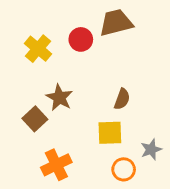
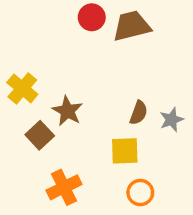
red circle: (81, 39) -> (92, 17), moved
yellow cross: (38, 49) -> (22, 88), moved
gray star: (151, 150) -> (172, 120), moved

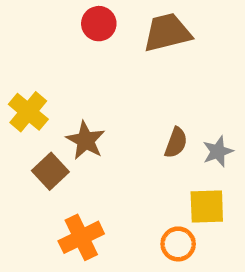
red circle: (92, 17) -> (99, 24), moved
yellow square: (125, 151) -> (207, 207), moved

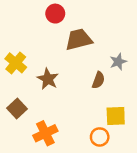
brown trapezoid: (167, 32) -> (79, 39), moved
gray star: (218, 151) -> (118, 62), moved
brown square: (50, 171) -> (17, 109), moved

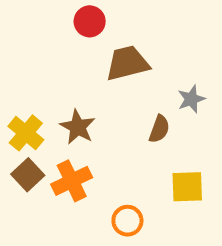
yellow cross: (16, 63) -> (26, 133), moved
orange cross: (45, 133) -> (72, 181), moved
orange circle: (100, 137) -> (127, 221), moved

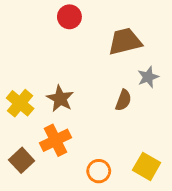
brown trapezoid: (127, 63) -> (125, 42), moved
brown square: (28, 175) -> (22, 160), moved
yellow square: (187, 187) -> (147, 166), moved, turned 32

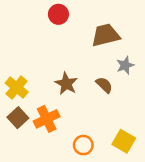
brown star: (60, 99) -> (66, 84), moved
brown semicircle: (123, 100) -> (104, 85), turned -66
brown square: (22, 160) -> (18, 118), moved

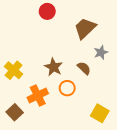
brown trapezoid: (106, 35) -> (85, 28), turned -30
brown square: (18, 118) -> (15, 112), moved
orange circle: (83, 145) -> (67, 88), moved

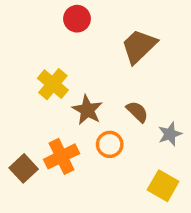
gray star: (101, 52) -> (170, 134), moved
yellow cross: (14, 70) -> (53, 84), moved
brown square: (15, 112) -> (24, 168), moved

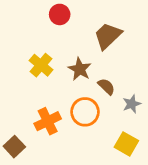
brown star: (87, 110) -> (80, 69), moved
orange circle: (110, 144) -> (85, 112), size x1.4
brown square: (24, 168) -> (14, 147), moved

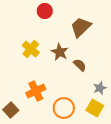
gray star: (132, 104) -> (100, 88), moved
orange circle: (85, 112) -> (64, 108), moved

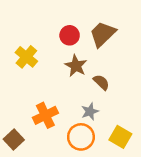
red circle: (45, 11) -> (70, 35), moved
yellow cross: (31, 49) -> (26, 57), moved
gray star: (100, 88) -> (90, 112), moved

